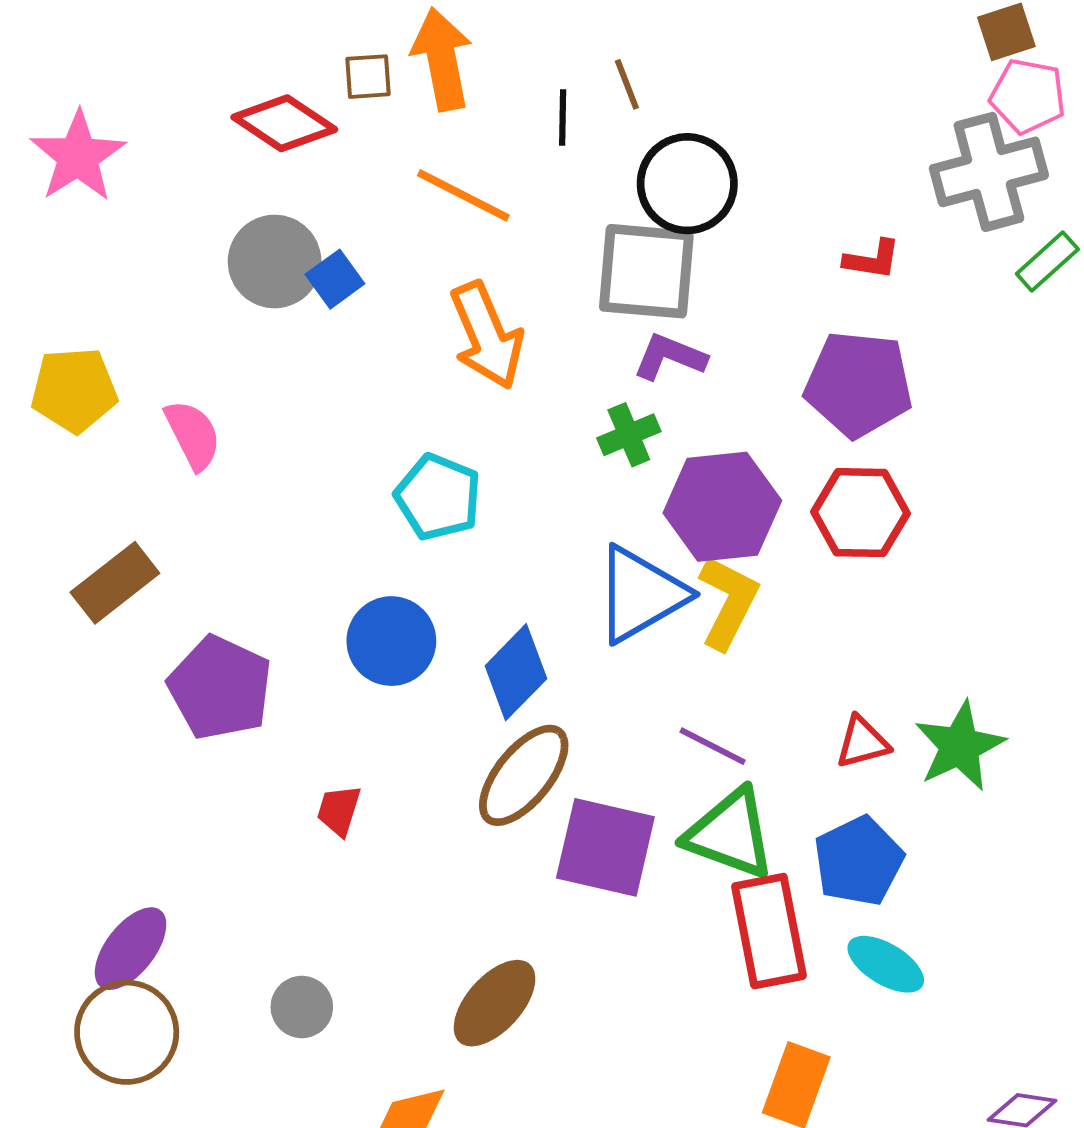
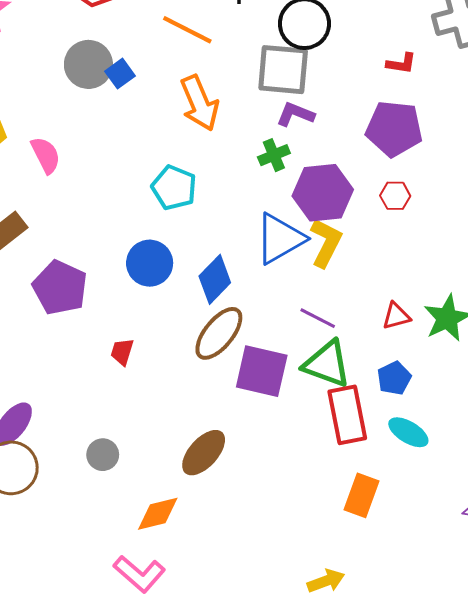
red hexagon: (860, 513) -> (395, 196), size x0.6
blue pentagon: (859, 861) -> (394, 378), size x0.7

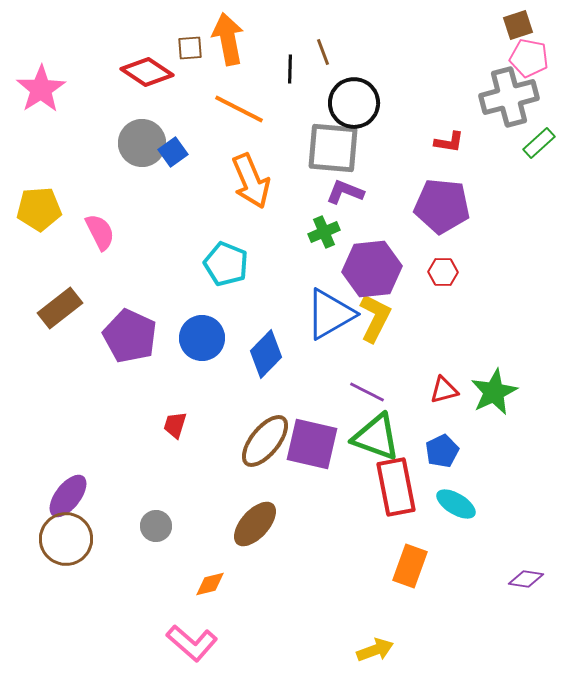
purple pentagon: (60, 288) -> (130, 336), moved
brown ellipse: (219, 333) -> (265, 441), moved
orange diamond: (158, 514) -> (210, 584), size x0.7

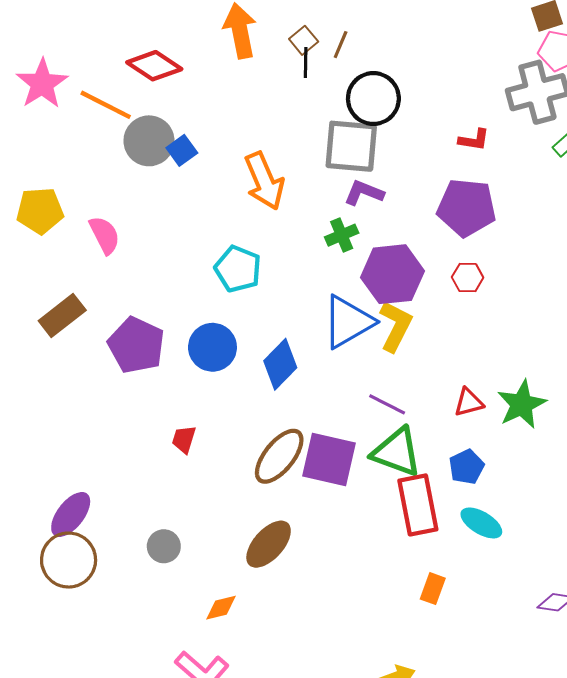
brown square: (190, 48) -> (304, 40), moved, turned -36
brown line: (323, 52) -> (341, 45), turned 44
orange line: (239, 109) -> (106, 105), moved
orange rectangle: (410, 566) -> (433, 589), size x0.7

